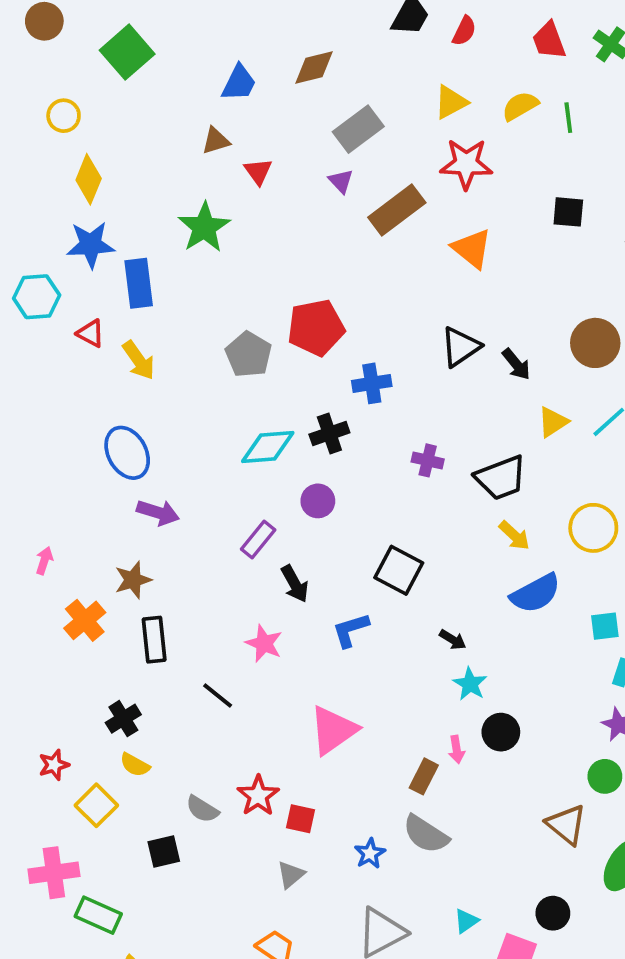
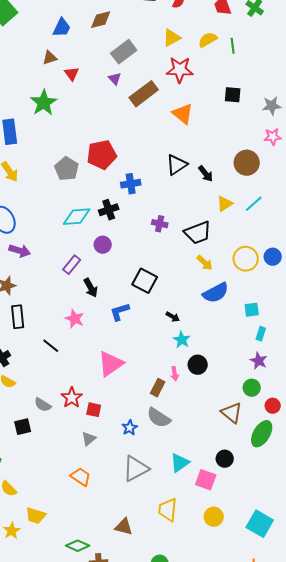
cyan triangle: (466, 921) -> (180, 463), size x1.5

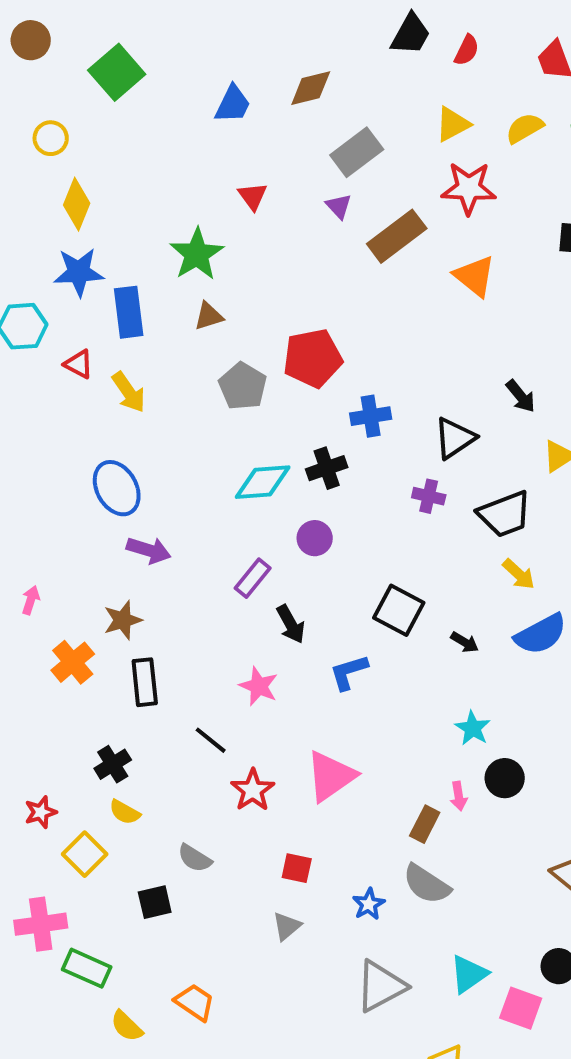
brown triangle: (50, 58) -> (209, 316), moved
black triangle: (177, 165) -> (455, 438), moved
black arrow: (173, 317) -> (465, 642), moved
red star: (72, 398) -> (253, 790), moved
orange trapezoid: (81, 477) -> (195, 1002), moved

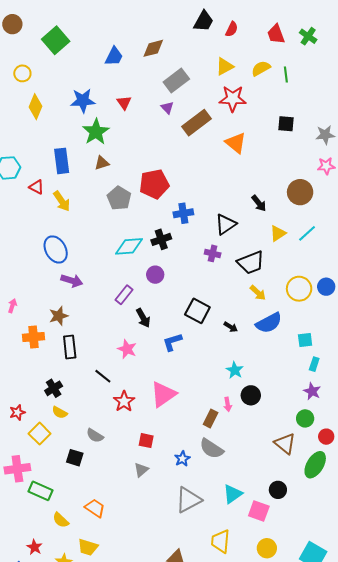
blue star: (79, 272) -> (83, 101), moved
orange cross: (73, 662) -> (33, 337), turned 35
black square: (155, 902) -> (75, 458), turned 30

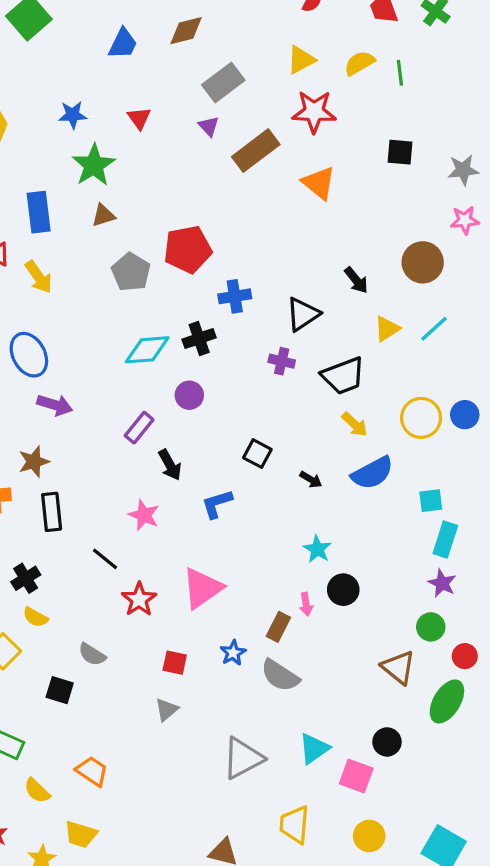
blue star: (83, 101) -> (73, 115), size x0.7
black square: (197, 311) -> (257, 454), size x0.7
cyan rectangle: (314, 364) -> (445, 539), size x1.5
blue star: (182, 459) -> (233, 653), moved

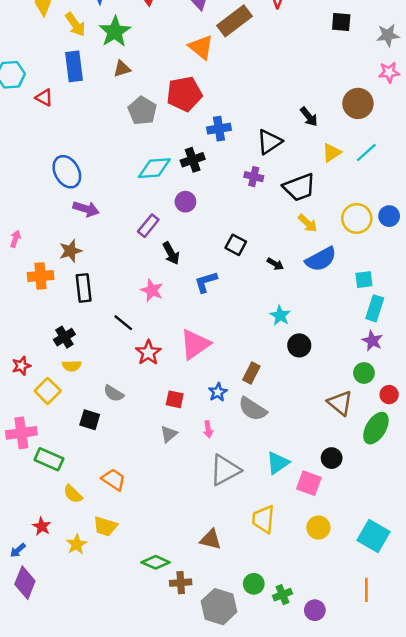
orange triangle: (319, 183) -> (201, 47), moved
yellow arrow: (39, 277) -> (75, 24), moved
pink arrow: (306, 604) -> (208, 429), moved
yellow semicircle: (35, 617) -> (72, 366), turned -30

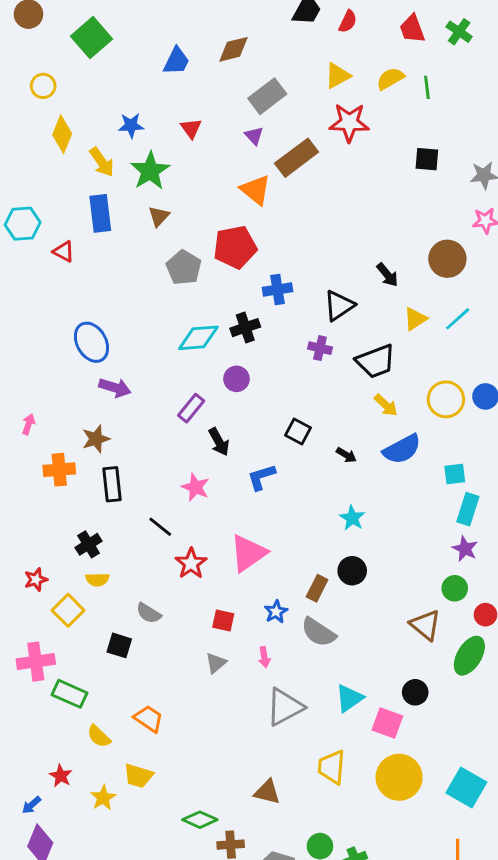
brown triangle: (122, 69) -> (159, 216), turned -30
black circle: (299, 345) -> (352, 571), moved
yellow circle: (318, 528) -> (399, 777), size x1.6

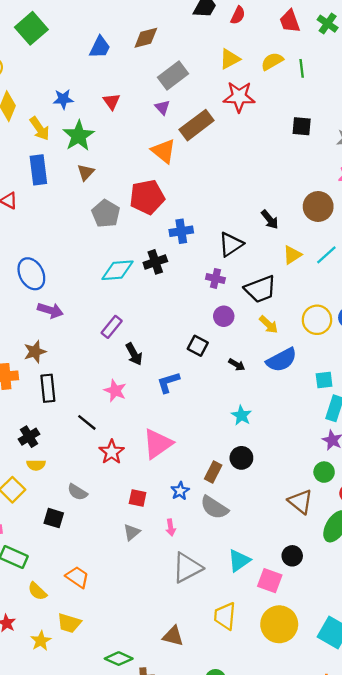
purple circle: (236, 379) -> (224, 316), moved

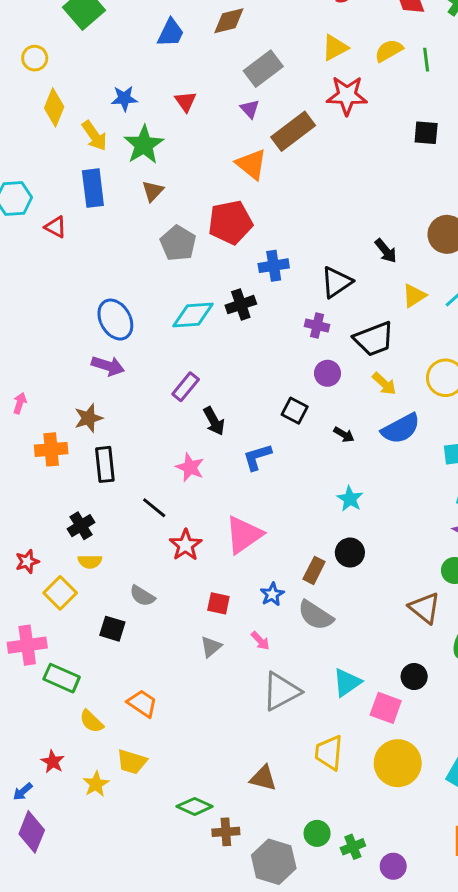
blue ellipse: (31, 274) -> (115, 320), moved
pink arrow: (171, 528) -> (260, 641), turned -35

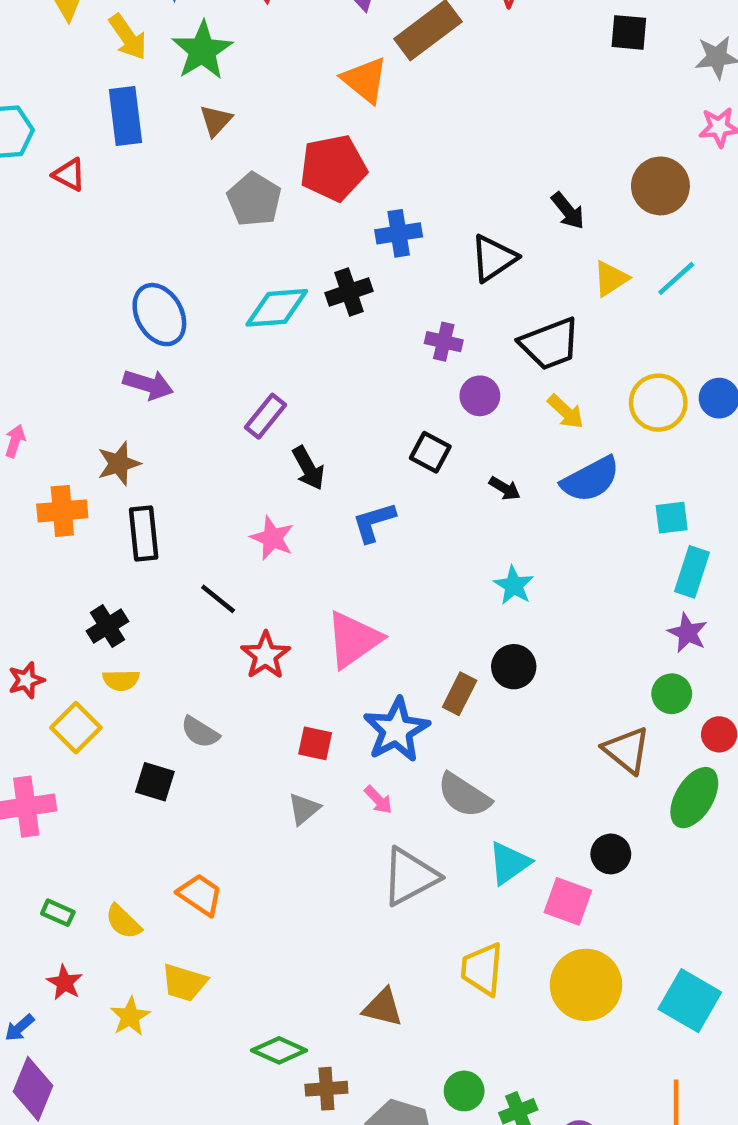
purple cross: (317, 325) -> (444, 342), moved
blue star: (272, 594) -> (396, 730), size x1.8
gray semicircle: (316, 615) -> (464, 795), moved
green rectangle: (62, 678) -> (58, 913), moved, size x0.6

